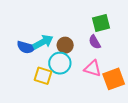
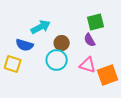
cyan arrow: (43, 42) -> (41, 27), moved
yellow square: (43, 76) -> (13, 64), moved

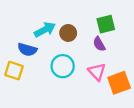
brown circle: (62, 43) -> (68, 33), moved
pink triangle: (88, 65) -> (97, 72), turned 30

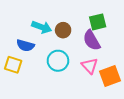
cyan arrow: (45, 30) -> (42, 27), turned 48
purple semicircle: (99, 44) -> (92, 40), size x1.5

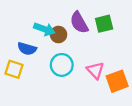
brown circle: (63, 30) -> (58, 35), moved
purple semicircle: (92, 40) -> (79, 23), moved

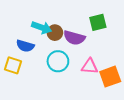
purple semicircle: (79, 23) -> (74, 38), moved, turned -45
pink triangle: (95, 70) -> (90, 66), turned -42

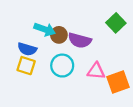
green square: (98, 22) -> (116, 23), moved, turned -30
yellow square: (13, 65) -> (26, 66), moved

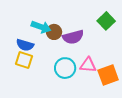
purple semicircle: (80, 40) -> (73, 37), turned -30
cyan circle: (62, 66) -> (65, 68), moved

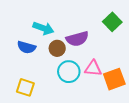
brown circle: (54, 32) -> (57, 48), moved
yellow square: (24, 60) -> (25, 87), moved

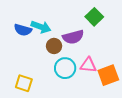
green square: (112, 22) -> (94, 17), moved
blue semicircle: (26, 47) -> (23, 30), moved

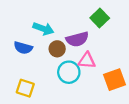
blue semicircle: (23, 30) -> (23, 48), moved
pink triangle: (88, 65) -> (87, 61), moved

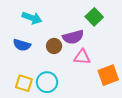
cyan arrow: (43, 29) -> (32, 18), moved
cyan circle: (69, 72) -> (47, 82), moved

